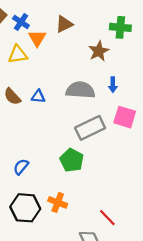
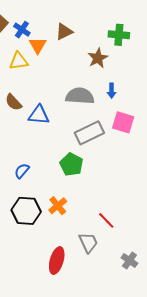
blue triangle: (38, 97) -> (39, 115), moved, size x1.5
orange cross: (58, 202) -> (58, 206), turned 30

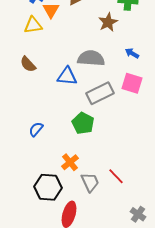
blue arrow: (112, 91) -> (132, 53), moved, turned 120
blue triangle: (39, 115) -> (67, 76), moved
black hexagon: (26, 211) -> (48, 187), moved
gray trapezoid: (88, 243) -> (90, 182), moved

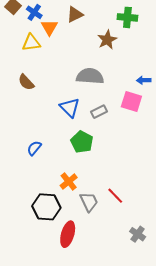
blue arrow: (132, 53) -> (144, 80), moved, turned -32
blue triangle: (67, 76) -> (70, 108), moved, turned 40
gray rectangle: (100, 93) -> (99, 112), size x0.6

